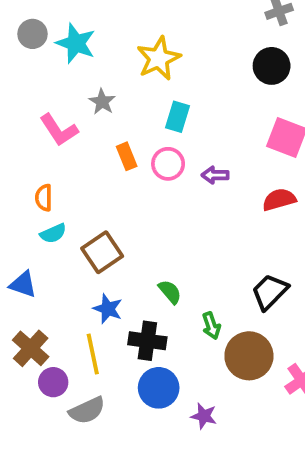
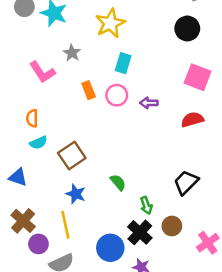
black cross: (147, 341) -> (140, 232), moved, turned 35
brown circle: (249, 356) -> (172, 226), size x0.6

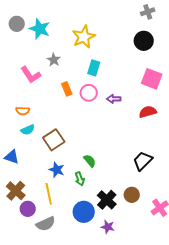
orange semicircle: (32, 118) -> (23, 111), turned -88
green arrow: (146, 205) -> (80, 179), moved

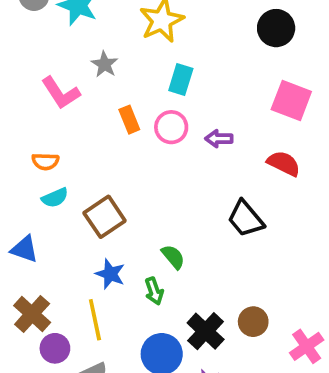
red semicircle: (148, 112) -> (284, 163), turned 42
black trapezoid: (143, 161) -> (246, 219), moved, turned -85

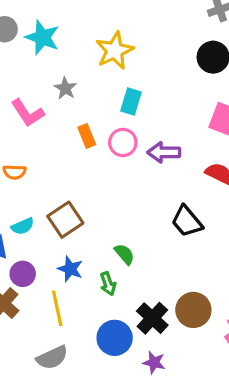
purple arrow: (219, 139) -> (164, 152), size x1.4
cyan semicircle: (55, 198) -> (23, 226), moved
brown circle: (253, 322) -> (193, 310), size x1.4
purple circle: (55, 348) -> (23, 274), moved

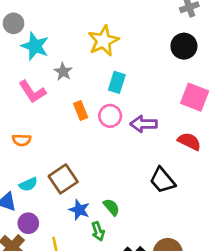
cyan star: (42, 37) -> (35, 46), moved
blue star: (70, 269) -> (79, 210), moved

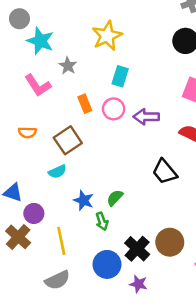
brown square: (63, 179) -> (68, 140), moved
cyan semicircle: (28, 184) -> (57, 172), moved
green semicircle: (111, 207) -> (115, 198), turned -96

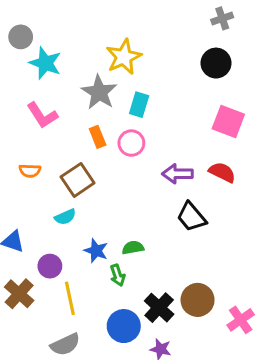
gray star: (68, 66) -> (99, 92), moved, size x1.6
purple arrow: (146, 117) -> (178, 174), moved
green semicircle: (115, 198) -> (133, 248), turned 36
purple circle: (34, 213) -> (50, 266), moved

